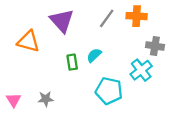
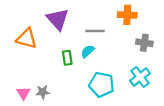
gray line: (107, 18) -> (95, 31), moved, turned 54
cyan cross: (141, 70) -> (140, 77), moved
pink triangle: (14, 100) -> (23, 93), moved

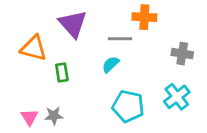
orange cross: (127, 15) -> (144, 17), moved
green rectangle: (67, 58) -> (62, 72), moved

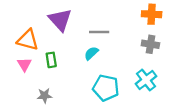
orange cross: (144, 17) -> (152, 14), moved
pink triangle: (29, 117) -> (24, 64), moved

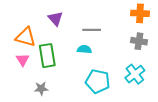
purple triangle: (60, 20) -> (56, 18), size x0.7
cyan semicircle: (91, 53) -> (84, 49), turned 48
green rectangle: (51, 60) -> (47, 56), size x1.6

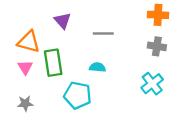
cyan semicircle: (84, 49) -> (97, 67), moved
cyan pentagon: (98, 81) -> (78, 95), moved
gray star: (41, 89) -> (25, 103), moved

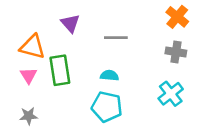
orange cross: (158, 15) -> (177, 17), turned 36
cyan pentagon: (78, 95) -> (107, 107), moved

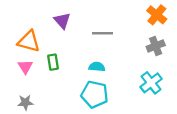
gray cross: (176, 52) -> (156, 46), turned -30
green rectangle: (60, 70) -> (53, 62), size x0.6

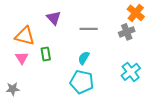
gray cross: (156, 46) -> (127, 32), moved
cyan semicircle: (97, 67) -> (84, 58), turned -64
gray star: (25, 102) -> (13, 89), moved

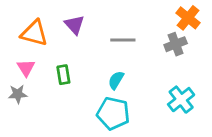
orange triangle: (25, 36) -> (34, 33), moved
pink triangle: (22, 58) -> (26, 68), moved
gray star: (13, 89) -> (18, 94), moved

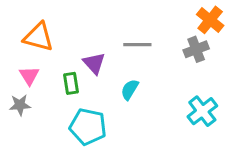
purple triangle: (74, 25) -> (94, 63), moved
cyan pentagon: (113, 113) -> (88, 127), moved

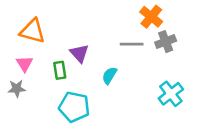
orange cross: (210, 20) -> (151, 17), moved
gray line: (137, 45) -> (132, 44), moved

